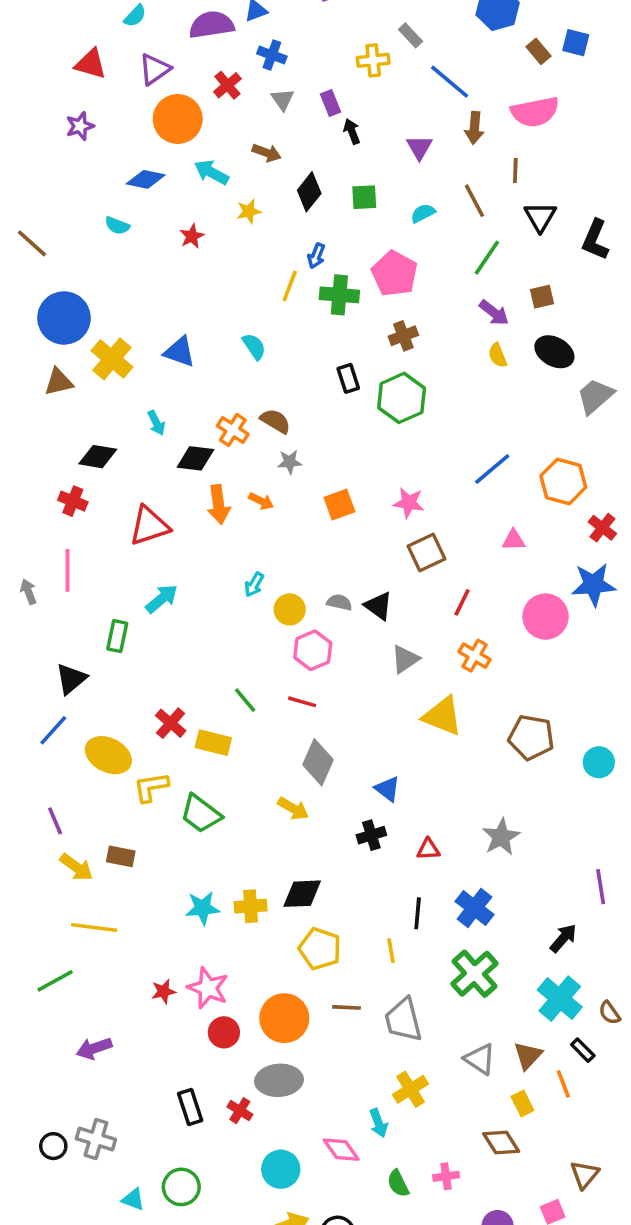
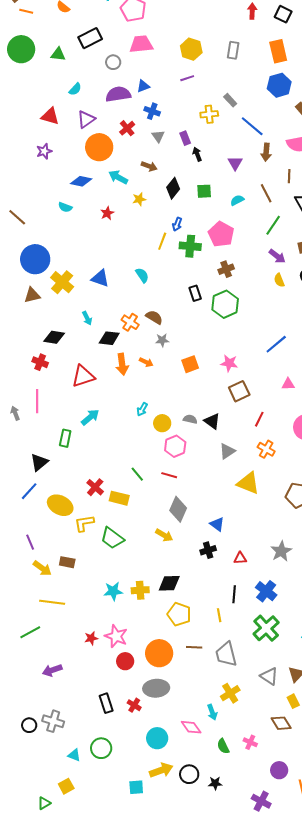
pink cross: (446, 1176) -> (250, 742), turned 32

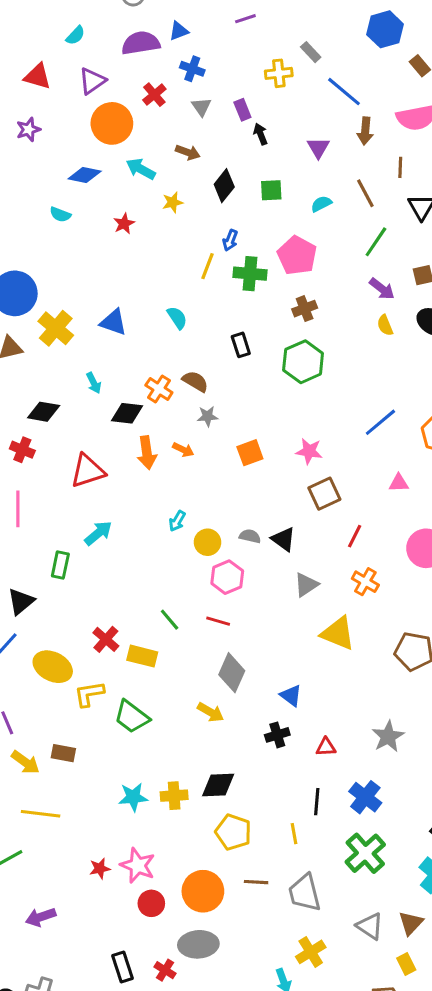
black rectangle: (195, 293) -> (241, 345), moved

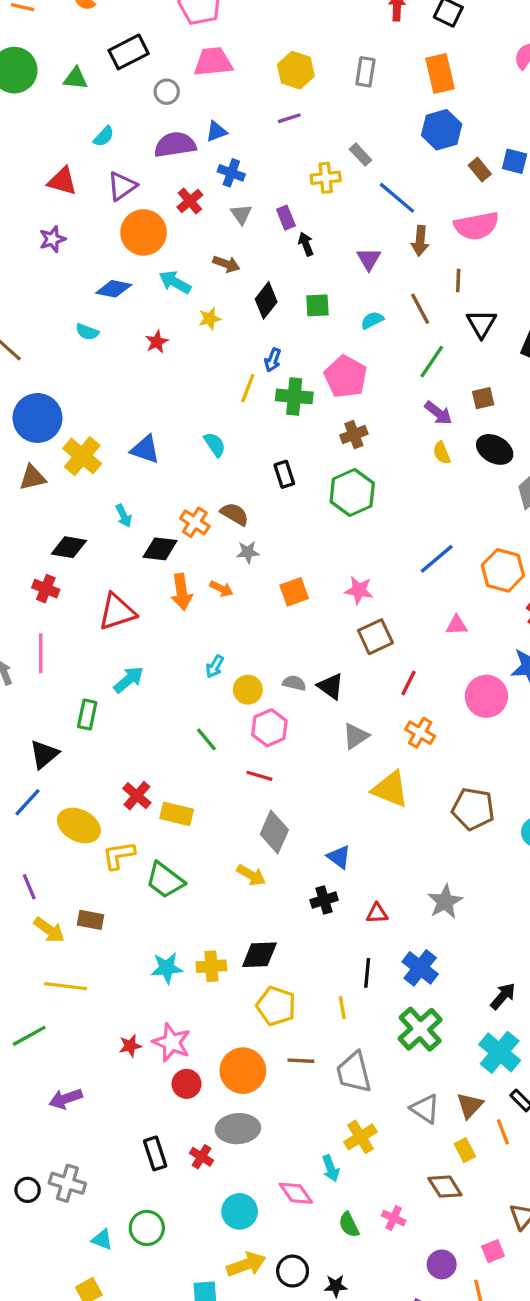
green line: (170, 620) -> (206, 739), moved

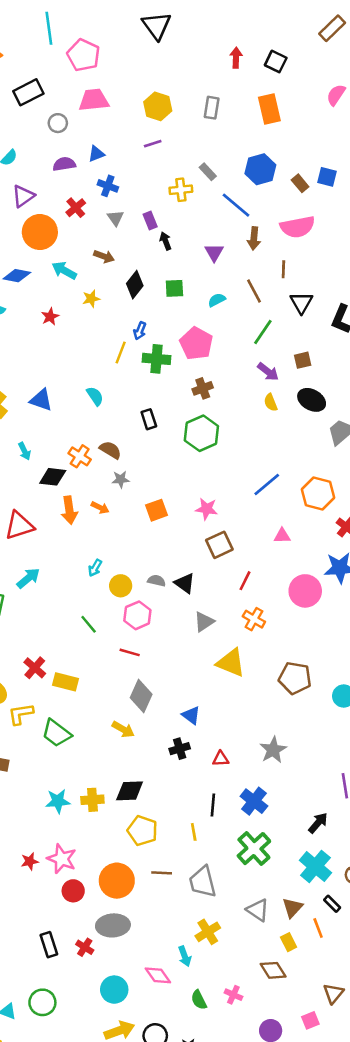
blue hexagon: (442, 130) -> (260, 169), moved
purple semicircle: (175, 145) -> (64, 164), size x0.7

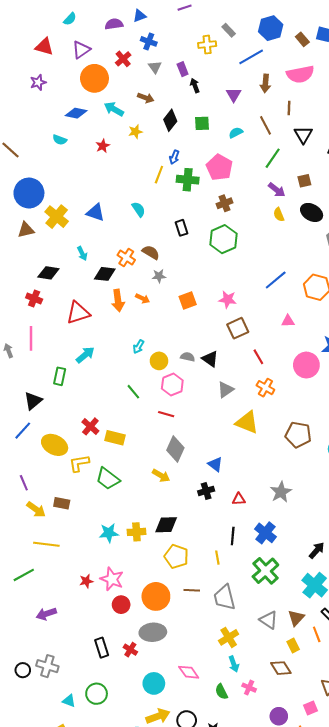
blue line: (236, 205) -> (251, 57), turned -70
red line: (245, 581) -> (258, 357), turned -56
cyan arrow: (185, 956) -> (234, 664), moved

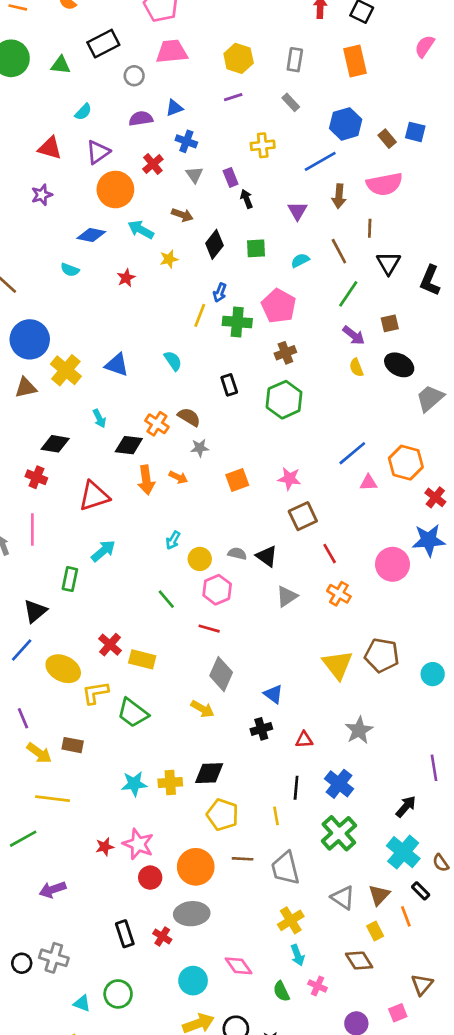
gray rectangle: (229, 30) -> (291, 102), moved
pink triangle: (288, 321) -> (368, 483), moved
yellow triangle: (247, 422) -> (338, 665), moved, turned 30

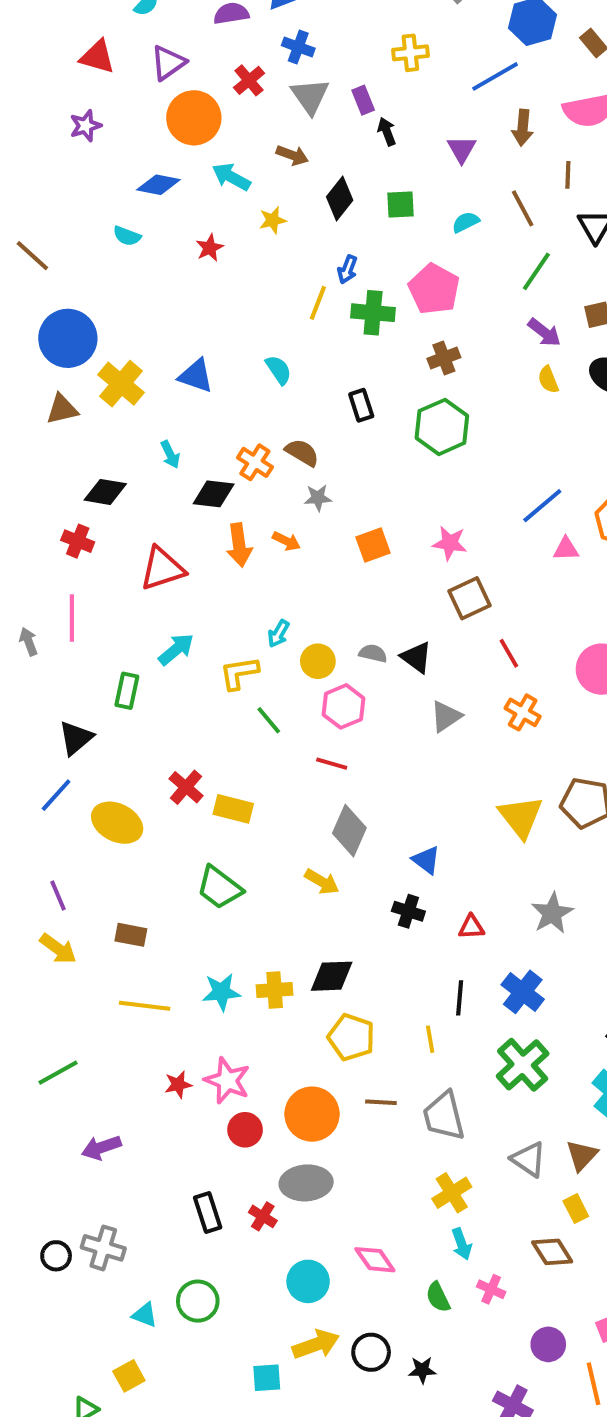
gray triangle: (194, 175) -> (310, 96), size x1.5
yellow L-shape: (95, 693) -> (239, 673), moved
black cross: (261, 729) -> (408, 911), turned 35
yellow arrow: (39, 753) -> (58, 949), moved
yellow line: (52, 799) -> (145, 1006), moved

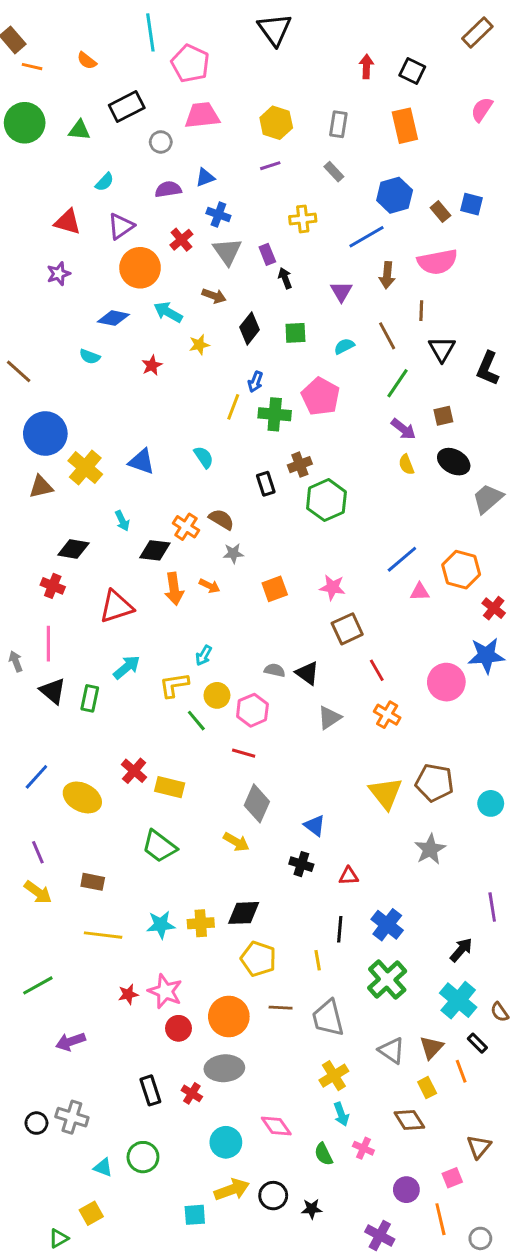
brown cross: (444, 358) -> (300, 465), moved
yellow circle: (318, 661) -> (217, 695), moved
black triangle: (76, 738) -> (53, 691), moved, turned -40
gray star: (552, 913) -> (430, 849), moved

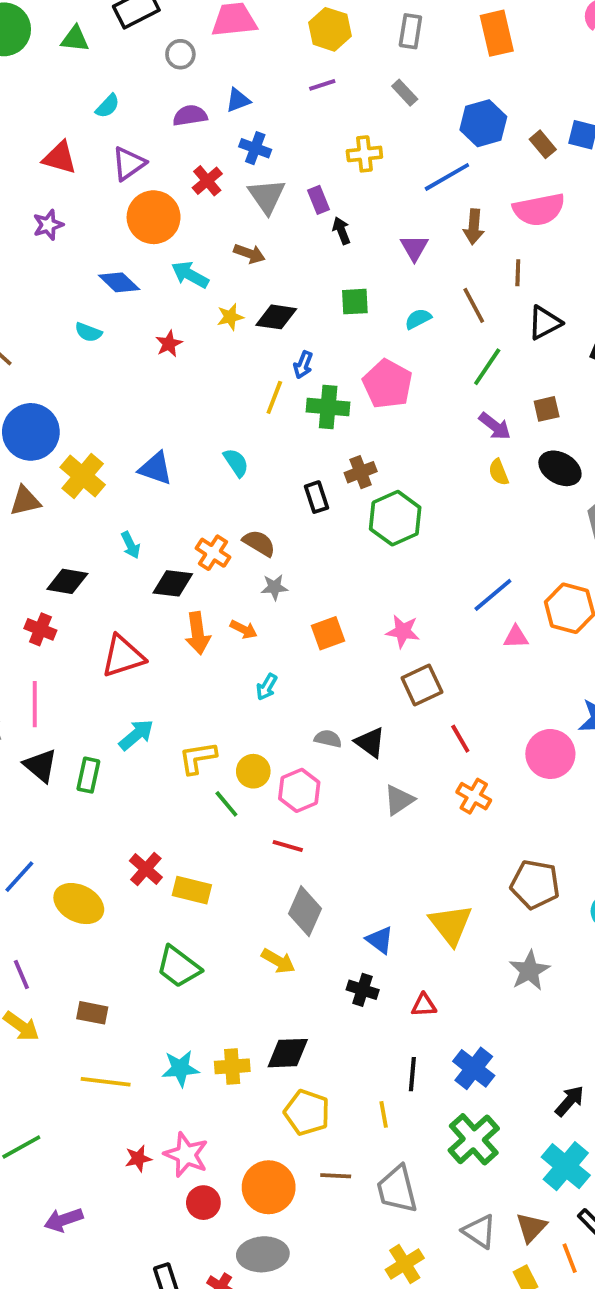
blue diamond: (113, 318) -> (119, 282), turned 32
black diamond: (250, 328) -> (276, 317), moved, turned 60
black triangle: (442, 349) -> (545, 323), turned 32
cyan arrow: (204, 655) -> (267, 687), moved
yellow triangle: (386, 793) -> (451, 925), moved

